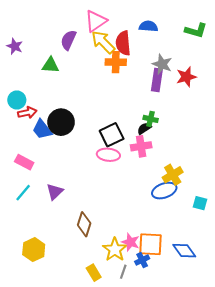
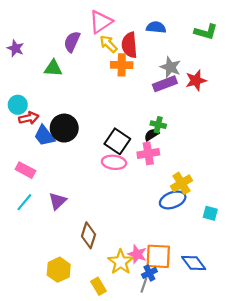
yellow arrow: (103, 42) -> (108, 44), size x0.7
purple rectangle: (157, 80) -> (165, 84), turned 60
black square: (112, 135) -> (117, 141), turned -30
yellow hexagon: (34, 250) -> (59, 270), moved
gray line: (123, 272) -> (144, 285), moved

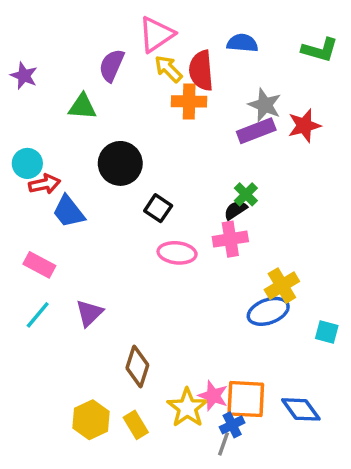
green cross: (158, 125) -> (246, 194), turned 32
black circle: (64, 128) -> (120, 163), moved
black square: (117, 141) -> (158, 208), moved, size x0.7
yellow rectangle: (98, 286) -> (136, 425), moved

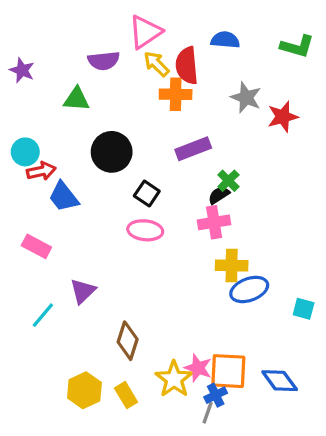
purple semicircle: (112, 65) -> (104, 61), turned -120
purple rectangle: (256, 131) -> (193, 149), moved
pink ellipse: (177, 253) -> (145, 230), moved
yellow cross: (282, 286) -> (232, 265), moved, turned 32
cyan line: (38, 315) -> (43, 315), moved

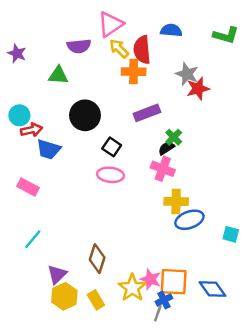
red star: (283, 117) -> (198, 89), moved
blue trapezoid: (64, 197) -> (49, 149), turned -35
pink cross: (214, 222) -> (163, 169), turned 30
purple triangle: (83, 291) -> (57, 274), moved

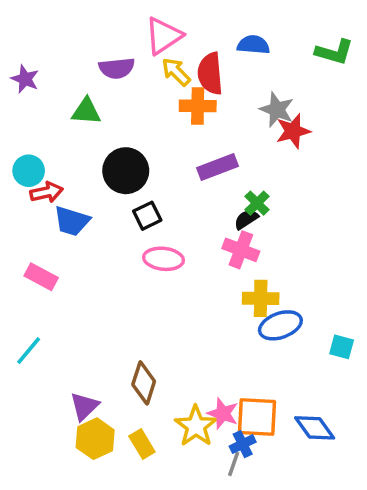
black square: (112, 147) -> (147, 216), moved, turned 30
cyan line: (33, 239) -> (29, 351), moved

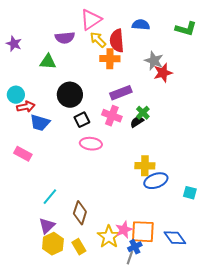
pink cross: (241, 250) -> (112, 116), moved
cyan line: (29, 351) -> (50, 197), moved
pink star: (223, 413) -> (124, 230), turned 30

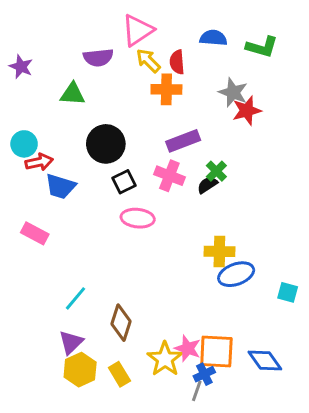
green L-shape: (186, 29) -> (262, 47), moved
red semicircle: (117, 41) -> (177, 62), size x0.7
pink star: (124, 230) -> (188, 348), turned -30

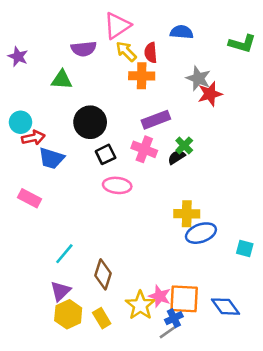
green L-shape: (262, 47) -> (242, 44), moved
gray line: (197, 391) -> (167, 332), turned 36

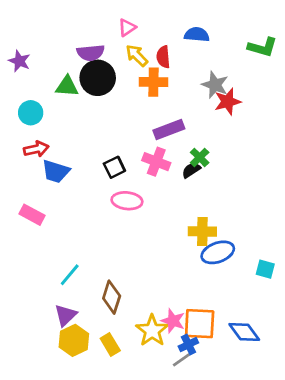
pink triangle: (117, 26) -> (127, 28), size x0.6
cyan circle: (21, 122) -> (31, 113), moved
black circle: (90, 122) -> (98, 78), moved

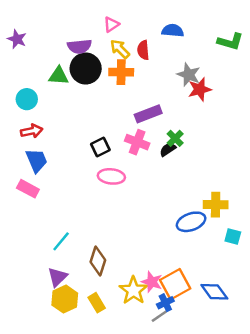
purple star: (19, 61) -> (17, 39), moved
orange cross: (154, 82) -> (121, 72), moved
blue trapezoid: (56, 171) -> (37, 160), moved, turned -130
yellow cross: (202, 231) -> (216, 205), moved
orange square: (200, 324) -> (175, 284), turned -32

